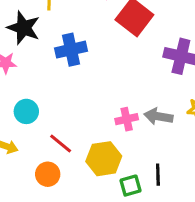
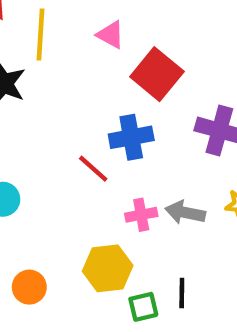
blue cross: (71, 50) -> (131, 137), moved
red line: (61, 143) -> (93, 169), moved

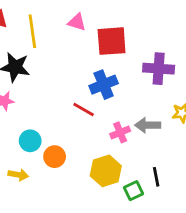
red square: (157, 74) -> (112, 41), turned -32
orange circle: (29, 287) -> (55, 157), moved

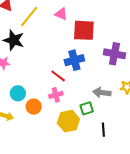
yellow line: (32, 31) -> (29, 16), turned 40
pink cross: (120, 132) -> (56, 95), moved
green square: (134, 191) -> (87, 108), moved

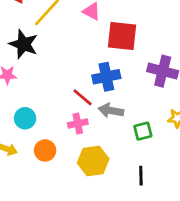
gray arrow: (102, 93) -> (111, 111), moved
orange circle: (34, 107) -> (45, 150), moved
green square: (87, 108) -> (143, 131), moved

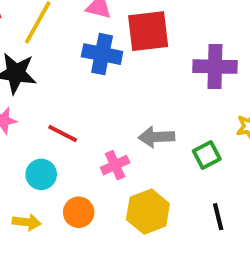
blue cross: (106, 77) -> (102, 54), moved, turned 36
red line: (82, 97) -> (63, 133), moved

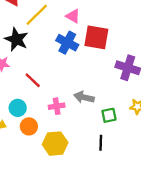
cyan circle: (41, 174) -> (18, 108), moved
yellow hexagon: (148, 212) -> (55, 144), moved
black line: (218, 217) -> (101, 143), moved

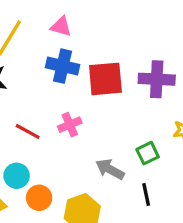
red square: (96, 37) -> (105, 79), moved
gray arrow: (84, 97) -> (110, 169), moved, turned 30
pink cross: (57, 106) -> (70, 125), moved

